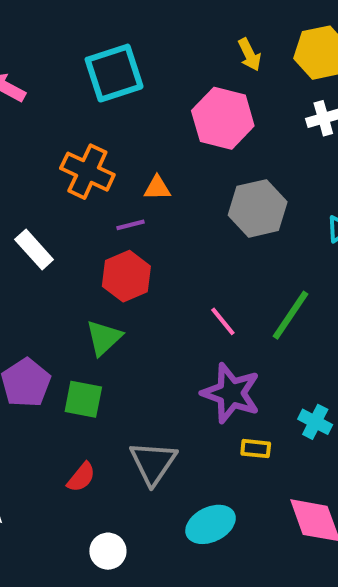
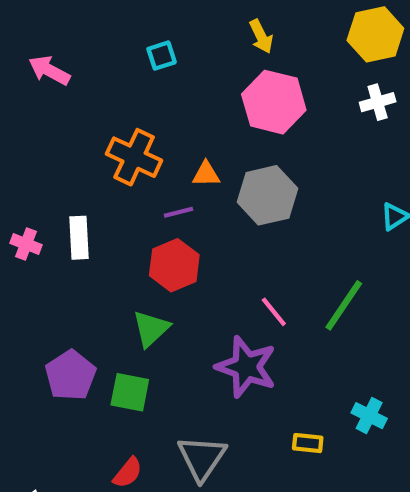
yellow arrow: (250, 55) -> (261, 36), moved
cyan square: (114, 73) -> (162, 56), size x0.5
gray hexagon: (258, 208) -> (267, 195), moved
white rectangle: (34, 250) -> (79, 238), turned 39
purple star: (231, 393) -> (246, 367), moved

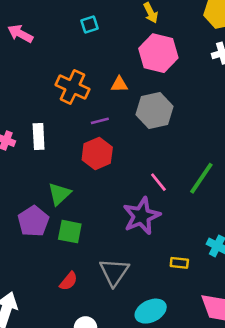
orange triangle: (206, 174) -> (119, 84), moved
green triangle: (151, 329) -> (59, 194), moved
purple star: (246, 367) -> (141, 216), turned 30

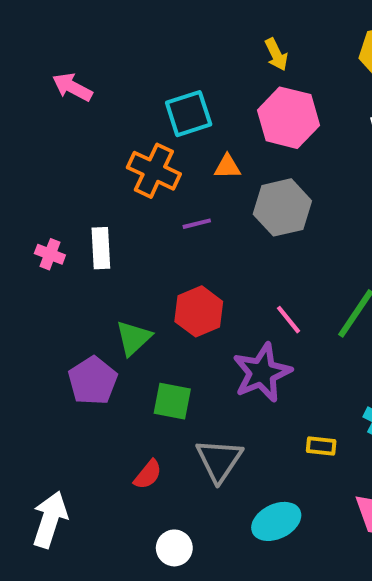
cyan square: (89, 24) -> (189, 114), moved, size x1.6
red hexagon: (97, 153) -> (199, 311), moved
green square: (70, 232) -> (172, 401), moved

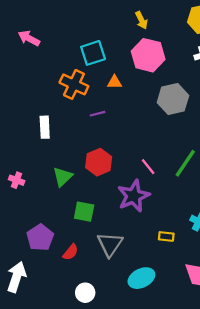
gray hexagon: (282, 207) -> (173, 99), moved
pink cross: (50, 254) -> (17, 180), moved
purple pentagon: (93, 381) -> (40, 238), moved

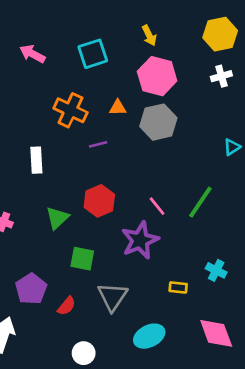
pink arrow: (29, 38) -> (32, 54), moved
cyan square: (93, 53) -> (93, 54), moved
gray hexagon: (173, 99) -> (158, 122), moved

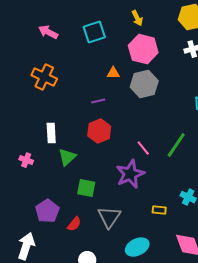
orange cross: (70, 110) -> (44, 77), moved
white rectangle: (36, 160) -> (51, 133), moved
red hexagon: (99, 201) -> (99, 131), moved

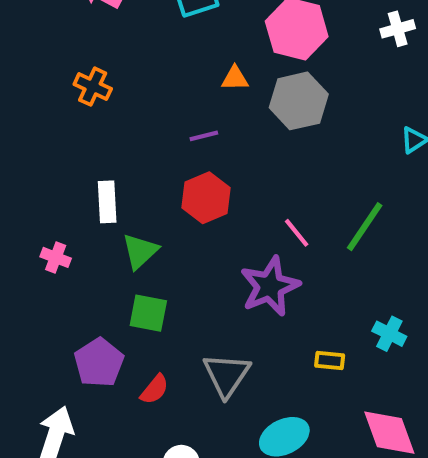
orange cross: (44, 77) -> (93, 87), size x0.7
green square: (86, 188) -> (148, 313), moved

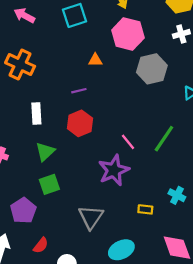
orange cross: (93, 87) -> (20, 65), size x1.5
gray hexagon: (299, 101) -> (152, 69), moved
white rectangle: (107, 202) -> (36, 114), moved
green square: (148, 313) -> (49, 184), turned -30
red semicircle: (155, 389) -> (41, 245), moved

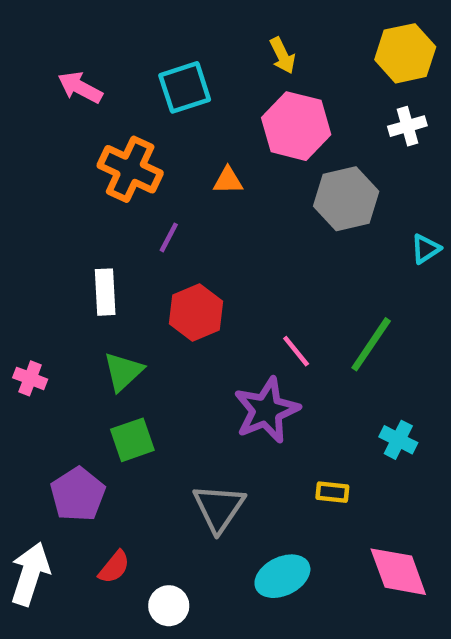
orange cross: (20, 65) -> (130, 169), moved
purple line: (79, 91) -> (169, 237), moved, turned -48
cyan cross: (177, 195) -> (398, 440), moved

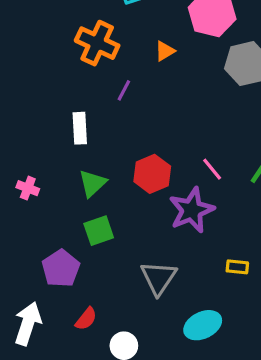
orange triangle: (228, 181) -> (165, 51), turned -30
red hexagon: (196, 312) -> (152, 174), moved

